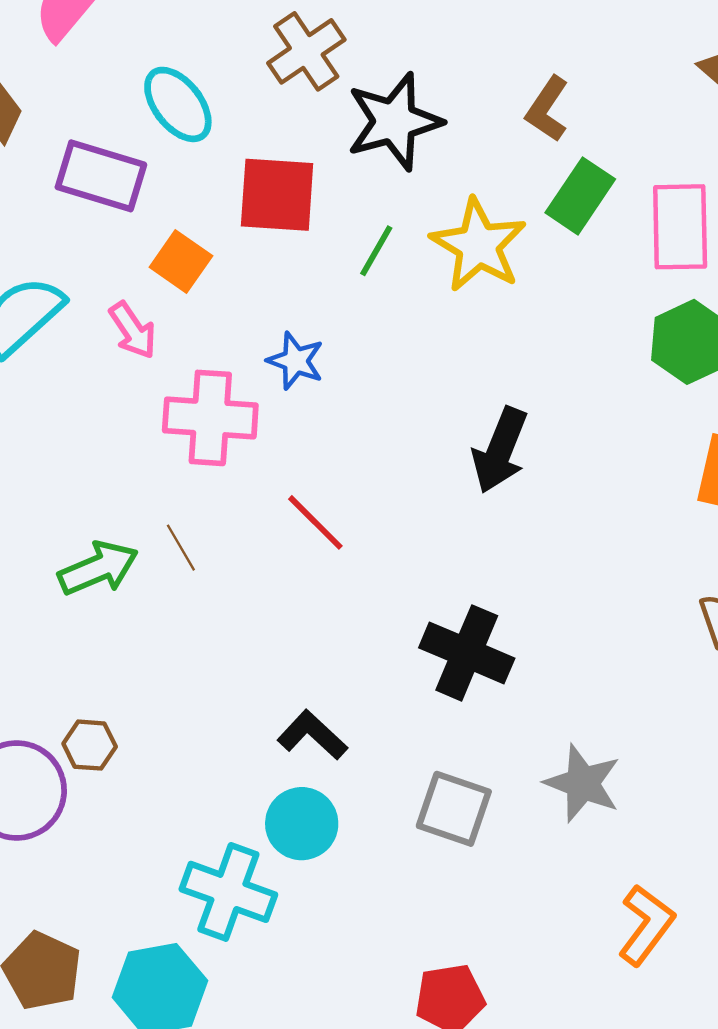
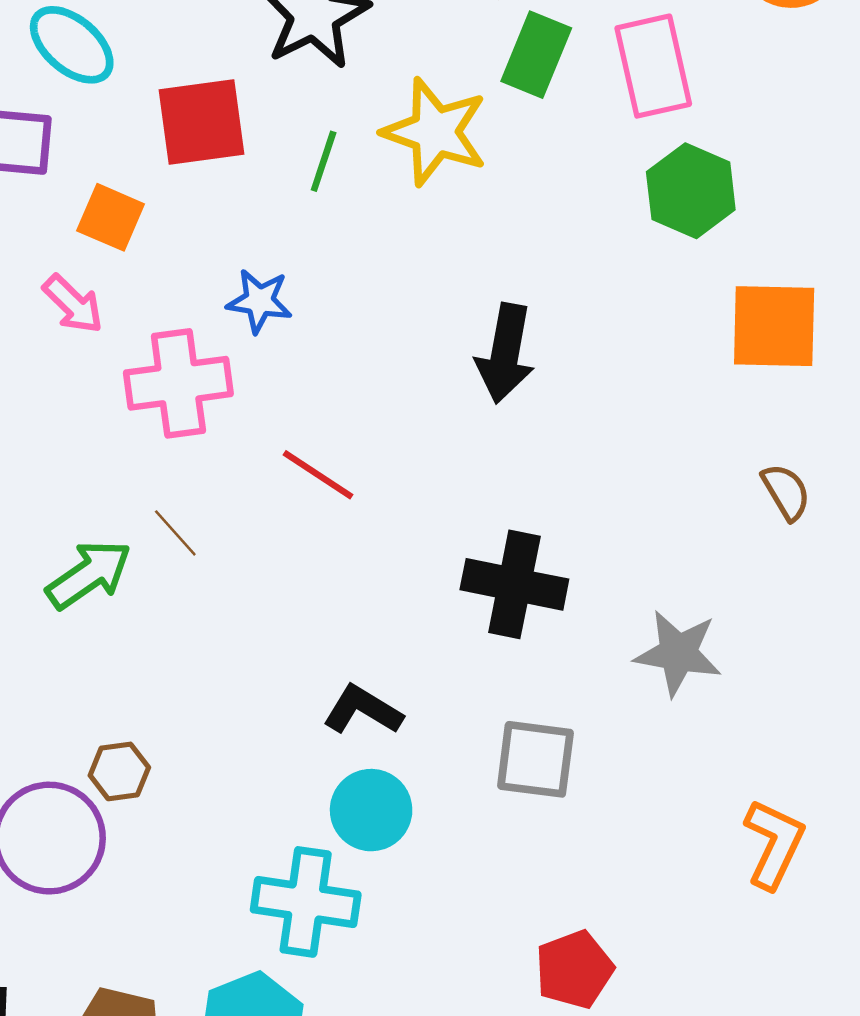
gray star: (583, 783) -> (678, 653), moved

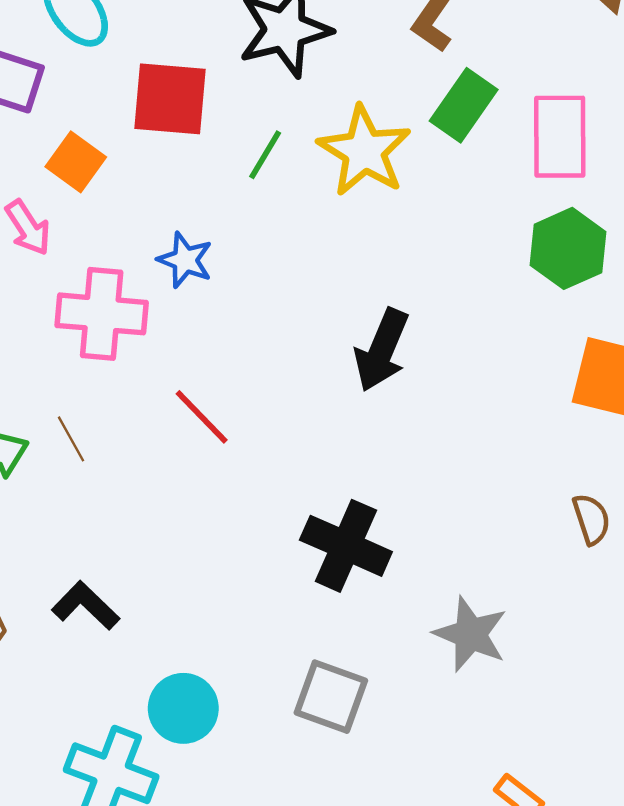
black L-shape: (363, 710) -> (86, 606), moved

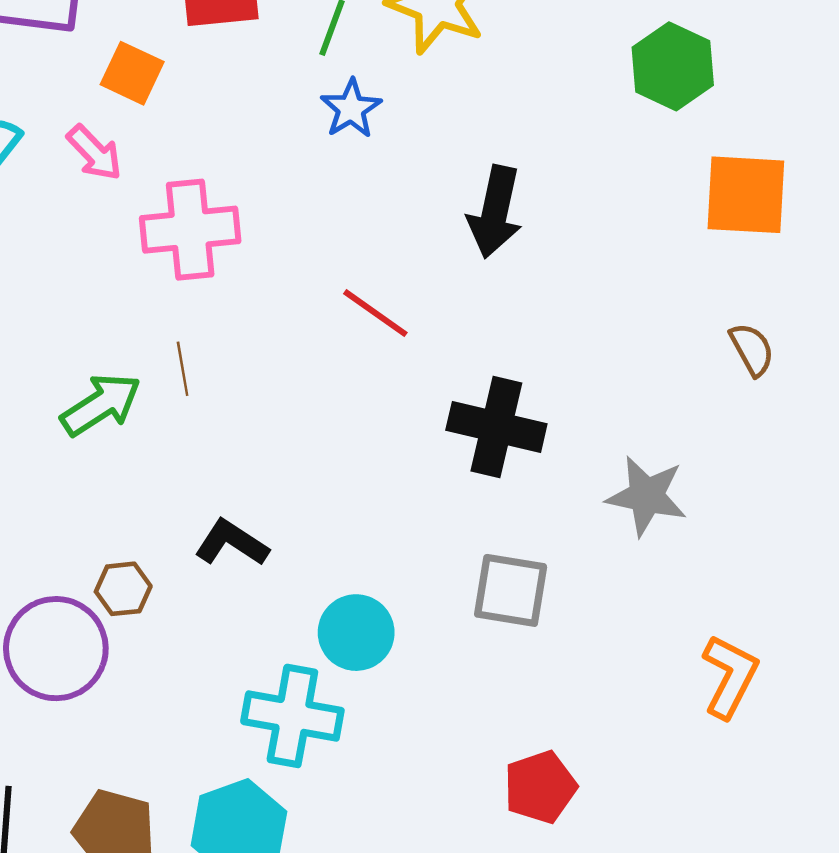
blue star: (185, 260) -> (351, 109), moved, turned 30
red line: (202, 417) -> (375, 313), moved
brown line: (71, 439) -> (183, 369), turned 30

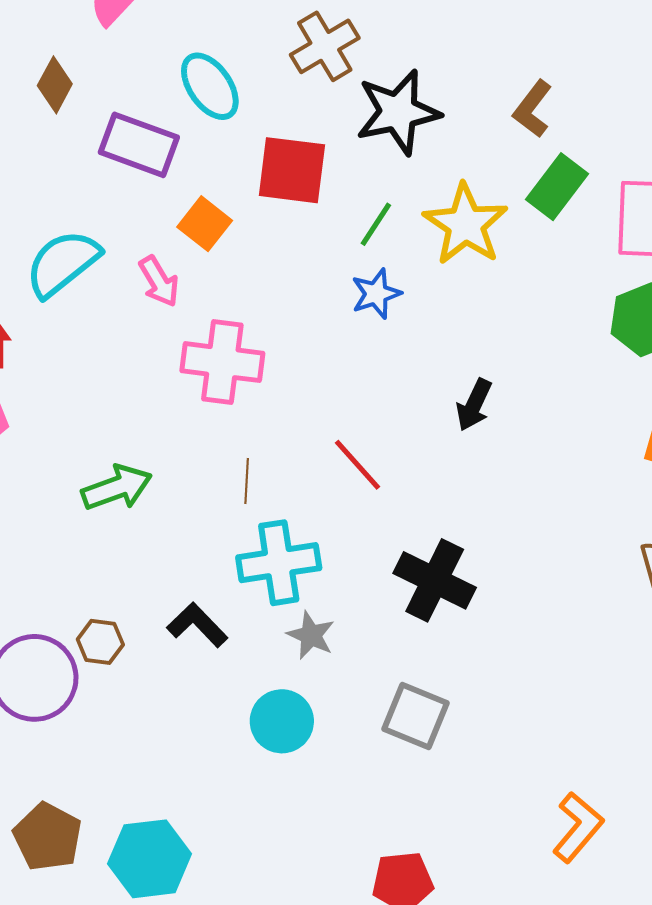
black arrow: (495, 212) -> (474, 405), size x0.7
brown line: (183, 369) -> (247, 481), moved
gray star: (647, 496) -> (311, 635), moved, size x0.7
cyan cross: (292, 716) -> (279, 563), moved, turned -32

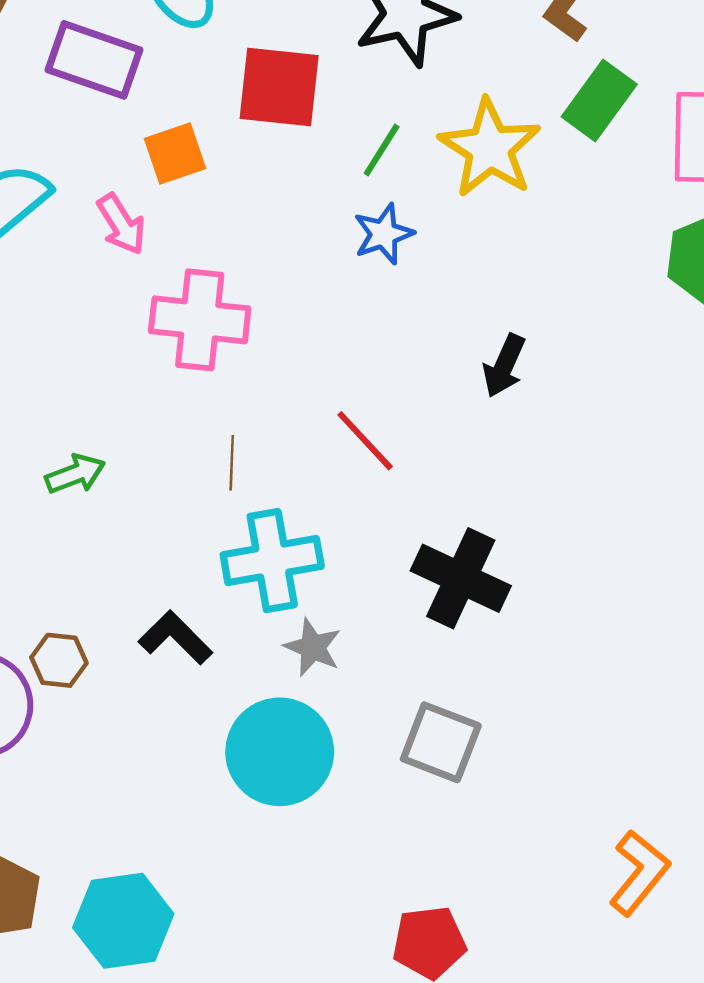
orange square: (205, 224) -> (175, 153), turned 34
green arrow: (117, 488) -> (75, 474), size x0.7
cyan circle: (282, 721) -> (280, 752), size x1.4

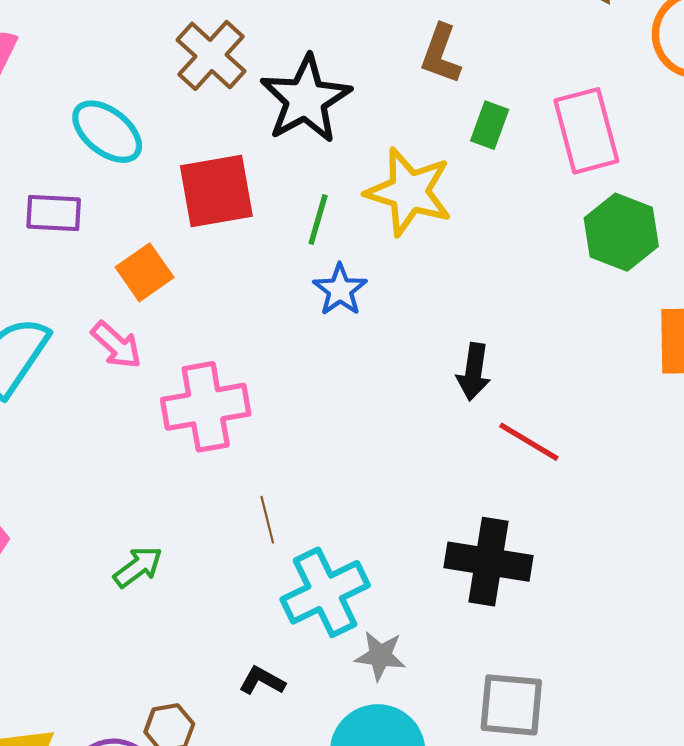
purple rectangle: (94, 60) -> (54, 213), size x0.7
green rectangle: (599, 101) -> (490, 125), size x0.7
red line: (365, 441) -> (529, 442), moved
black L-shape: (175, 638) -> (262, 681), size x0.7

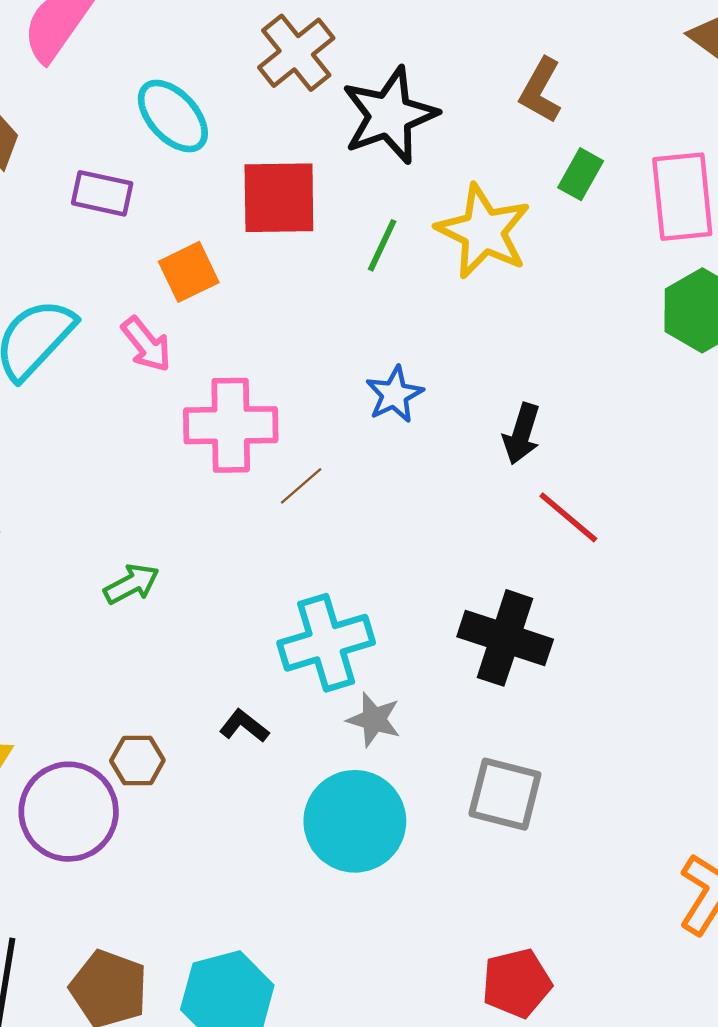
blue star: (340, 290) -> (394, 394), moved
brown line: (267, 520) -> (301, 486), moved, turned 54

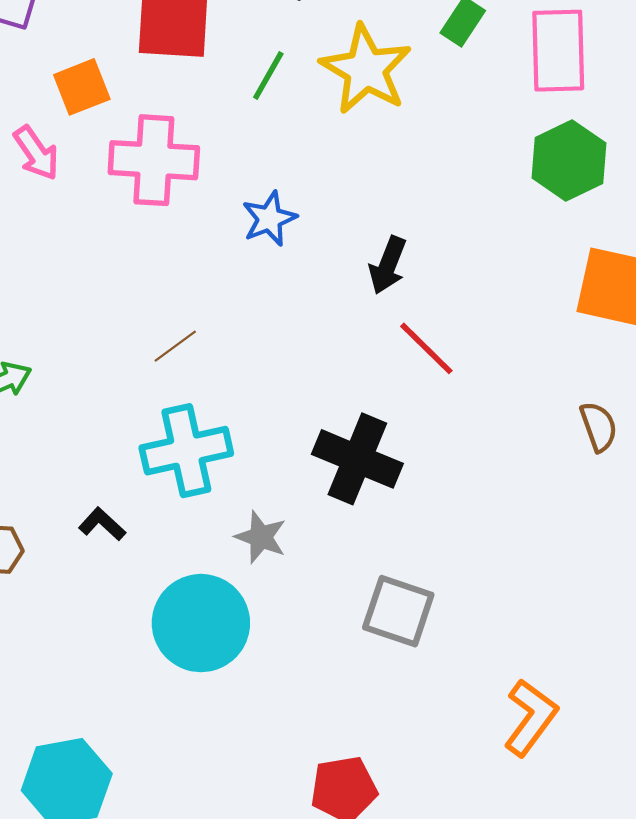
pink cross: (231, 425) -> (154, 160), moved
brown line: (301, 486) -> (175, 346), moved
gray star: (374, 720) -> (261, 537), moved
gray square: (505, 794) -> (398, 611), moved

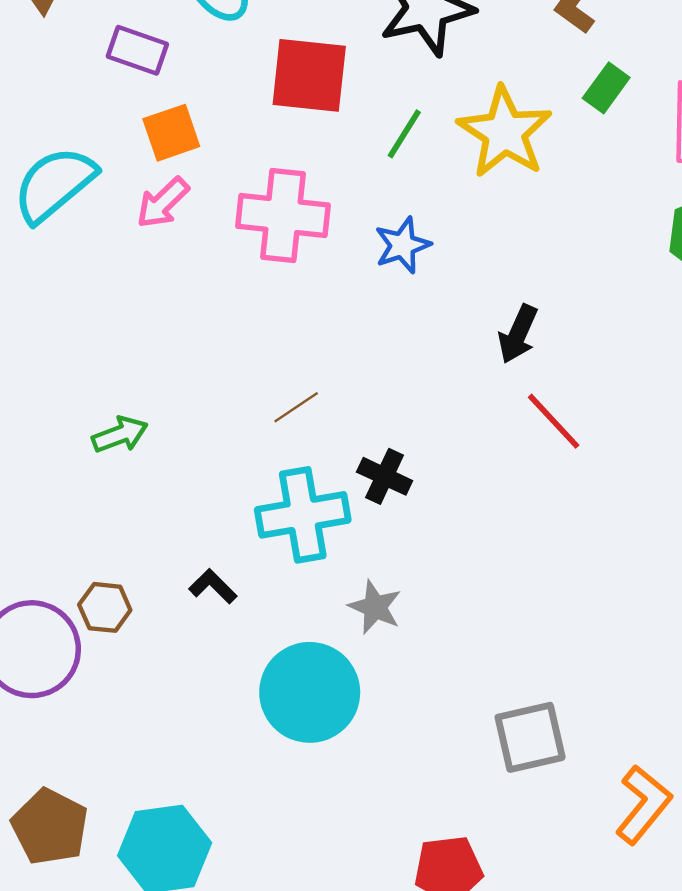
orange square: (82, 87) -> (171, 133), moved
pink arrow: (36, 153) -> (163, 203), turned 78
blue star: (269, 219) -> (402, 245), moved
black cross: (357, 459) -> (385, 476), moved, size x0.6
gray square: (398, 611) -> (530, 737), moved, turned -34

